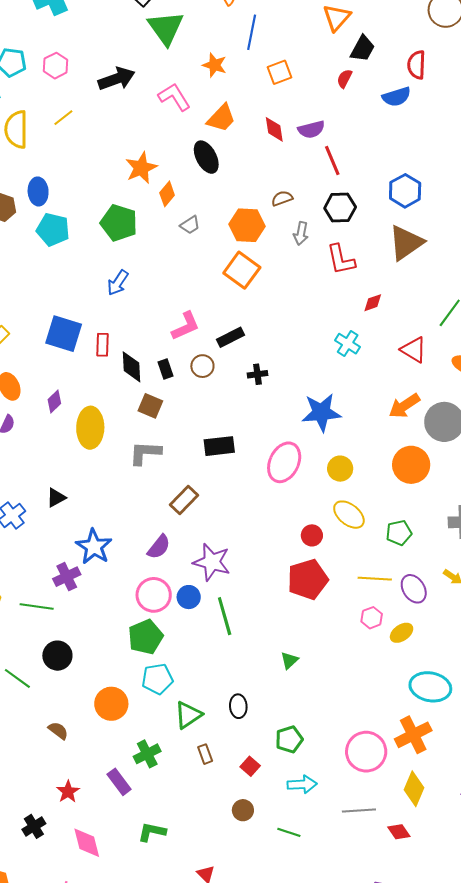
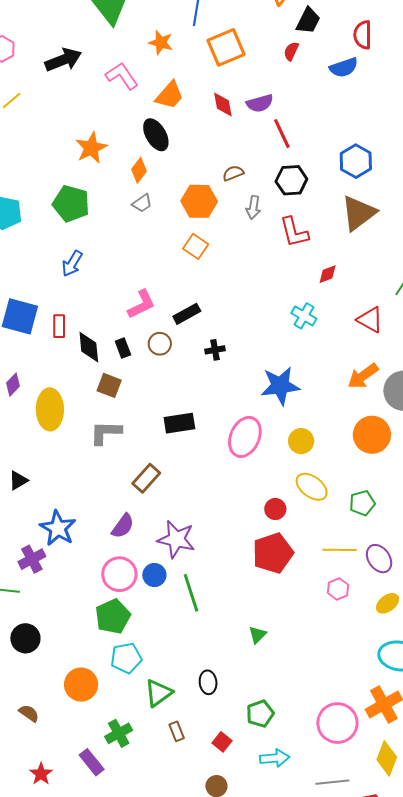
orange square: (280, 72) -> (226, 47), size x1.5
orange diamond: (167, 194) -> (139, 170), moved
orange square: (242, 270) -> (196, 246), size x0.7
yellow ellipse: (402, 633) -> (388, 603), moved

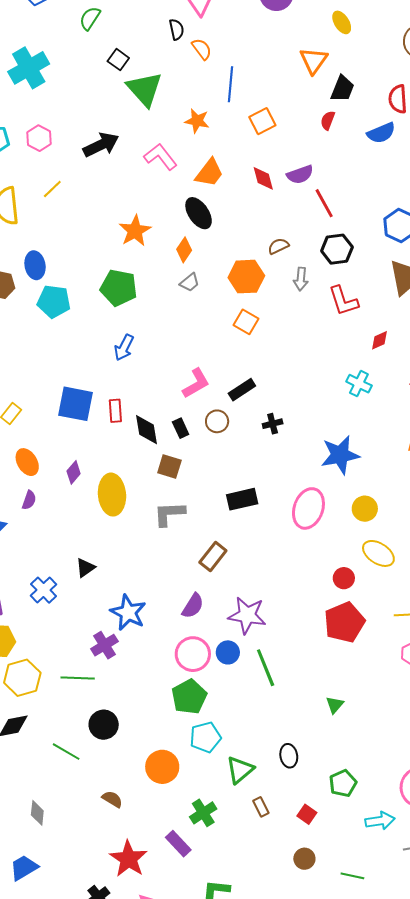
orange square: (226, 47) -> (262, 121), size x0.7
cyan arrow: (275, 758) -> (380, 821), moved
red star: (41, 774) -> (129, 859), size x1.6

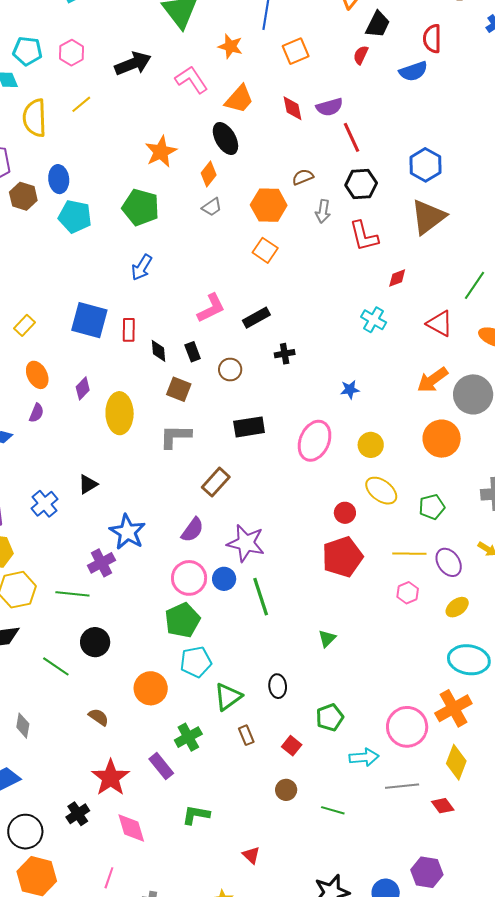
brown circle: (217, 421) -> (230, 370), moved
black diamond: (146, 430) -> (158, 351), size x0.7
blue star: (340, 455) -> (350, 390), size x0.5

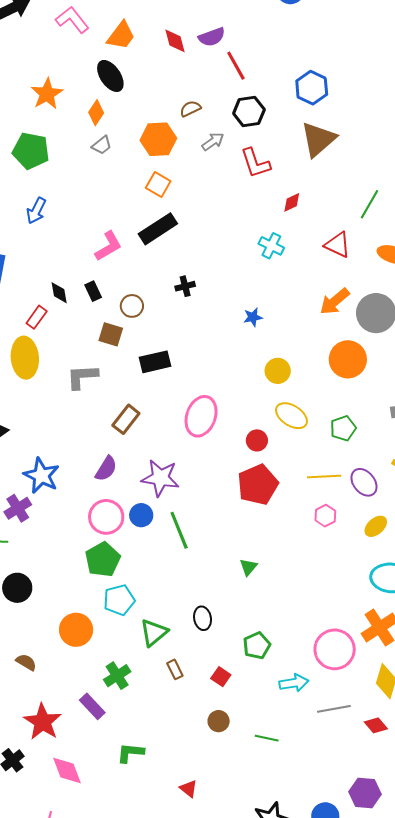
gray arrow: (323, 211) -> (213, 141), turned -130
black rectangle: (256, 318) -> (158, 229), moved, size x1.4
red rectangle: (129, 330) -> (37, 317), moved, turned 40
brown square: (179, 389) -> (111, 334), moved
pink ellipse: (315, 441) -> (201, 416), moved

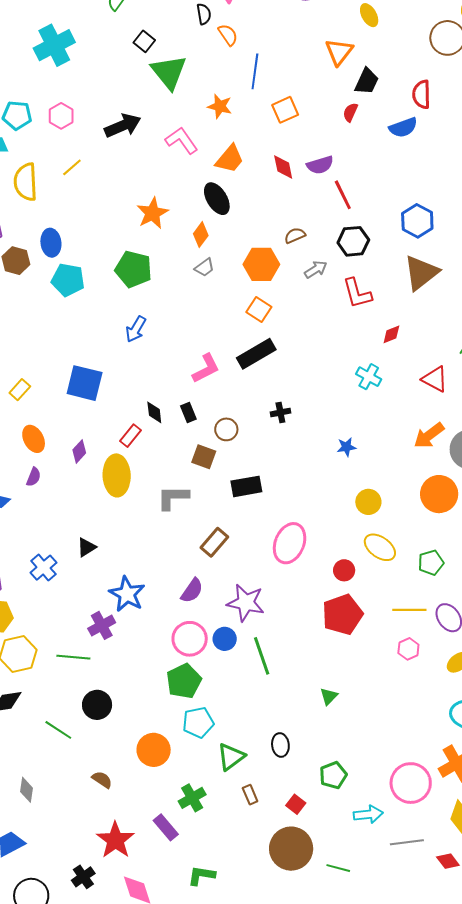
brown circle: (219, 721) -> (291, 849), size x2.0

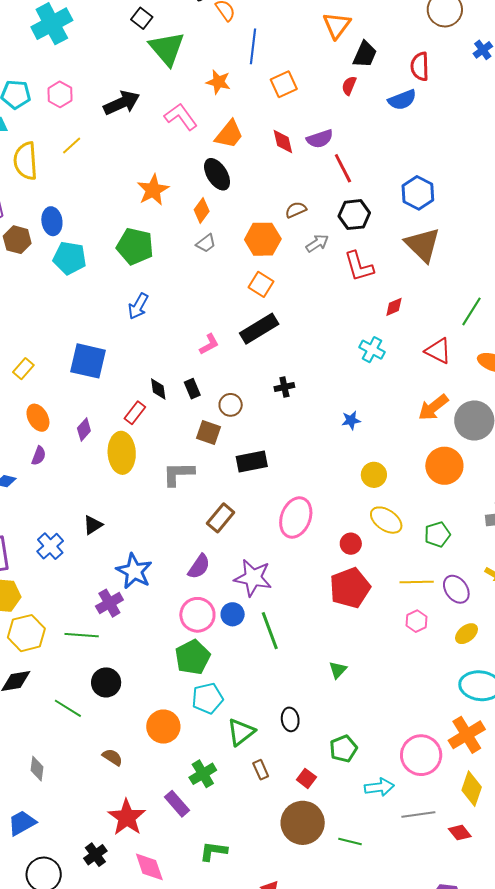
brown triangle: (421, 273) -> (423, 245), turned -36
pink L-shape: (206, 368) -> (209, 344), size x0.7

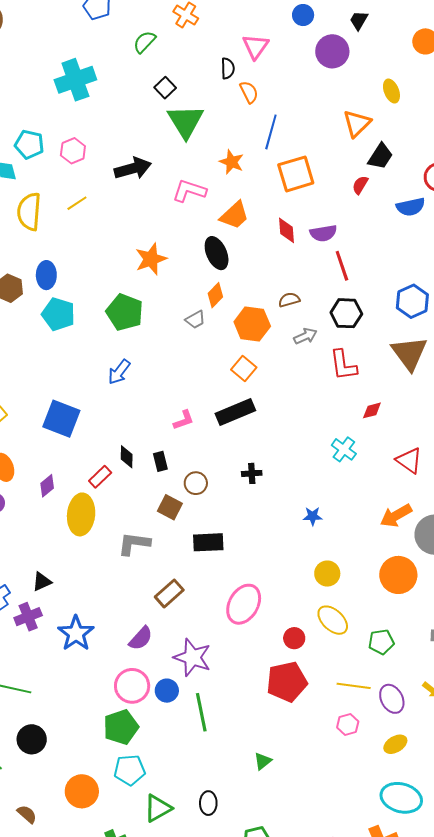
orange square: (284, 84) -> (296, 174), size x1.4
pink L-shape: (181, 117) -> (189, 191), turned -44
orange diamond: (202, 210) -> (215, 295), moved
purple cross: (109, 603) -> (28, 617), moved

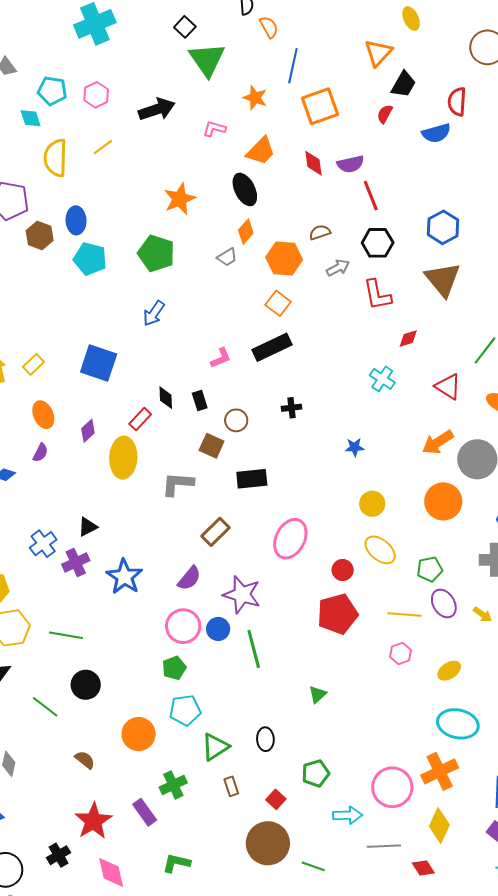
pink L-shape: (189, 191) -> (214, 129), size x0.7
purple ellipse: (392, 699) -> (444, 603), moved
green pentagon: (121, 727) -> (174, 668), size x0.7

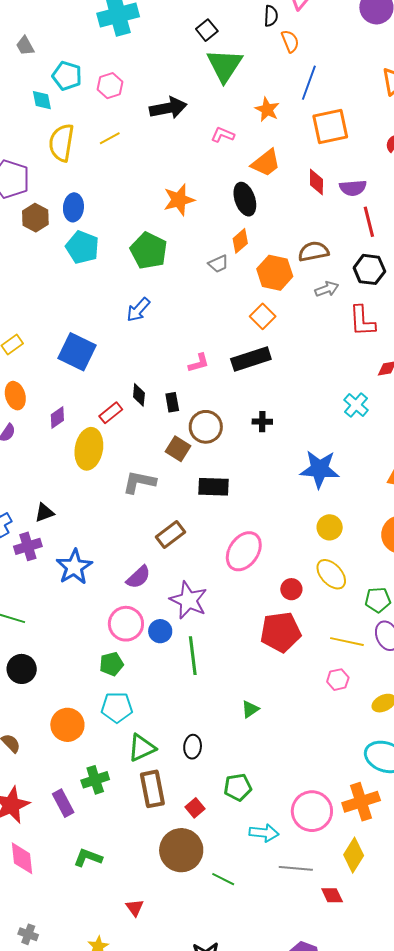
brown semicircle: (320, 232) -> (314, 251), size x1.4
brown circle: (236, 420) -> (206, 427), size x1.4
blue star: (355, 447) -> (320, 469), size x2.0
brown rectangle: (231, 786) -> (152, 789), size x1.8

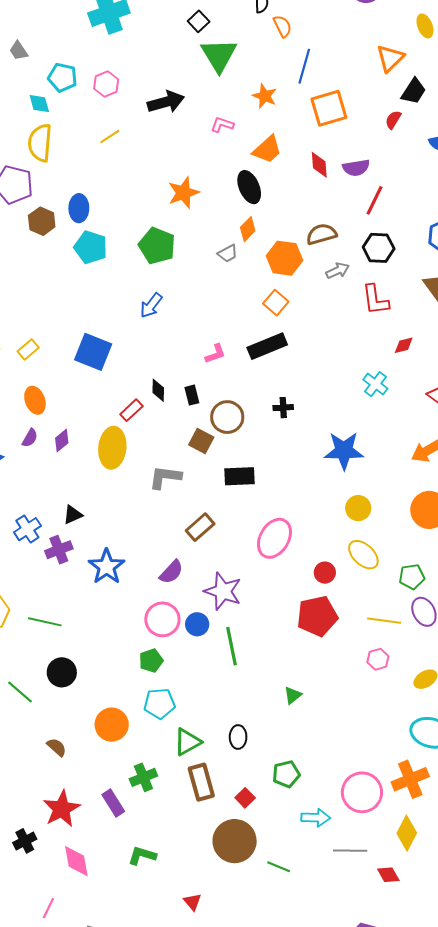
yellow semicircle: (61, 143) -> (40, 143), moved
red line: (369, 222) -> (374, 200), turned 44
purple diamond: (57, 417) -> (62, 441), moved

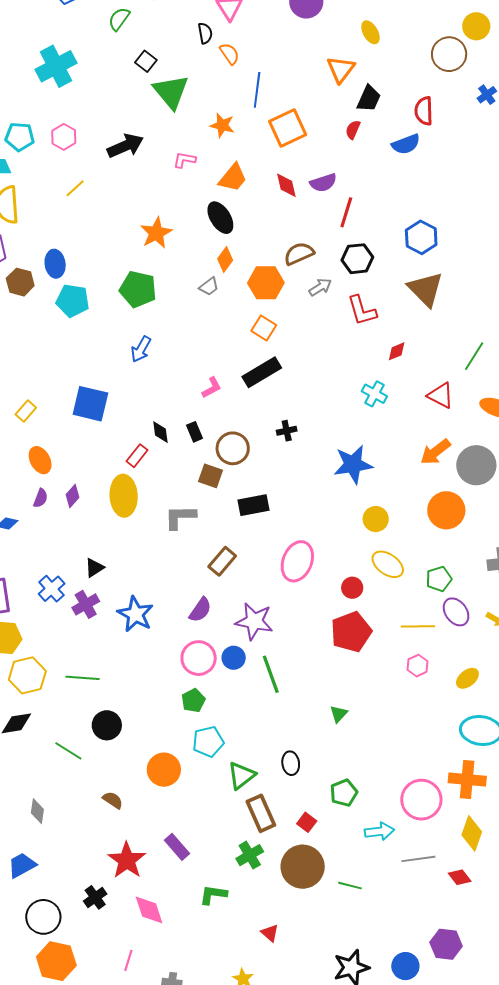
green cross: (143, 777) -> (250, 855), moved
orange cross: (410, 779) -> (467, 780), turned 36

